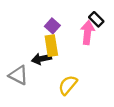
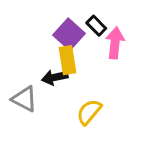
black rectangle: (96, 19) -> (96, 26), moved
purple square: (52, 26) -> (69, 34), size x1.5

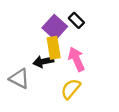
pink arrow: (115, 43) -> (76, 59), moved, turned -30

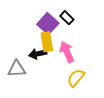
gray triangle: (19, 79) -> (17, 69), turned -30
yellow semicircle: (71, 89) -> (76, 78), moved

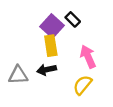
pink arrow: (67, 52) -> (88, 57), moved
black arrow: (38, 54) -> (46, 70), moved

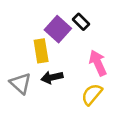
yellow rectangle: (51, 46) -> (41, 51), moved
gray triangle: (18, 75) -> (20, 83), turned 45

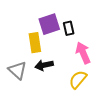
black rectangle: (81, 22) -> (69, 28), moved, turned 32
purple square: (58, 29) -> (49, 24), turned 30

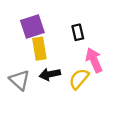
purple square: (49, 24) -> (32, 26), moved
yellow semicircle: (78, 80) -> (79, 79), moved

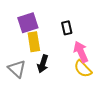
black arrow: (50, 74) -> (43, 64), turned -60
yellow semicircle: (79, 79) -> (83, 69), moved, turned -84

